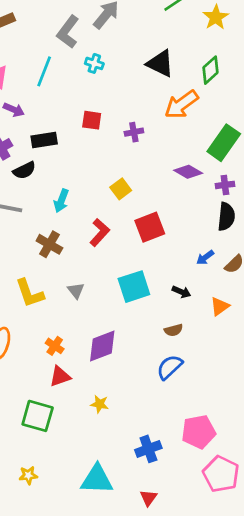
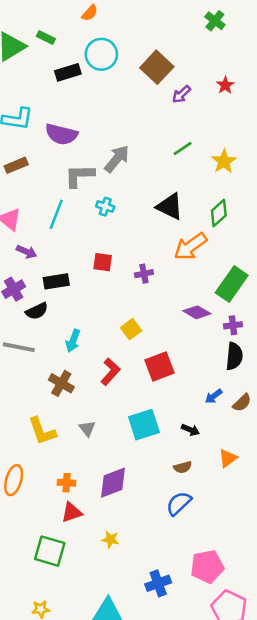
gray L-shape: (68, 32) -> (79, 176), turned 52
orange triangle: (220, 306) -> (228, 458), moved
orange cross: (55, 346) -> (67, 483), turned -30

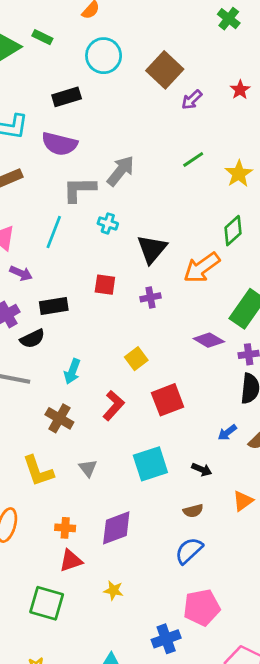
black rectangle: (68, 72) -> (67, 97), moved
black triangle: (170, 207) -> (152, 249), moved, turned 44
pink pentagon: (207, 567) -> (202, 608), moved

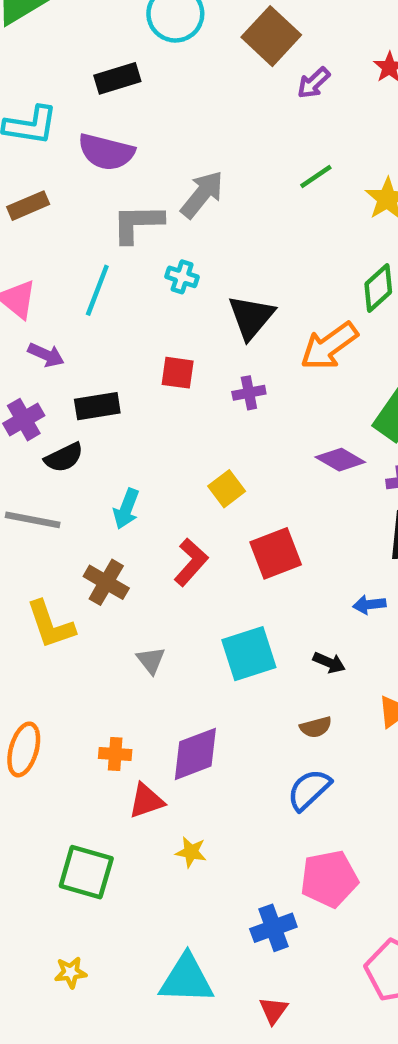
blue arrow: (227, 433) -> (369, 605), turned 30
yellow L-shape: (38, 471) -> (50, 625), moved
red triangle: (71, 561) -> (146, 801), moved

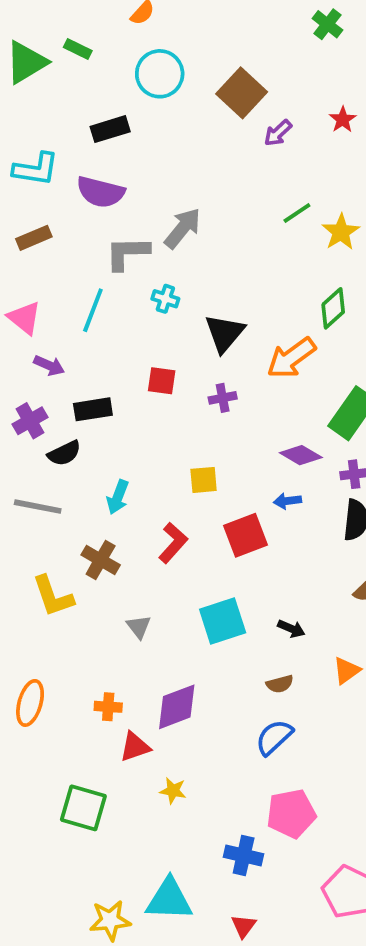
green line: (316, 177) -> (297, 213), moved
yellow square: (227, 489) -> (204, 480), turned 32
blue arrow: (369, 605) -> (287, 501), moved
blue cross: (273, 928) -> (244, 856), turned 33
yellow star: (71, 972) -> (110, 920), moved, size x1.5

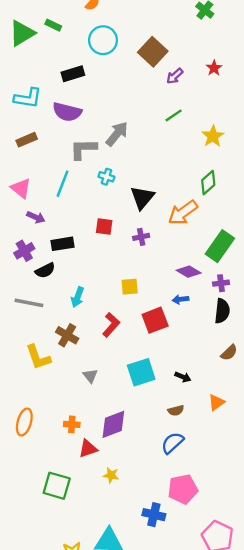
green line: (297, 213) -> (174, 115), moved

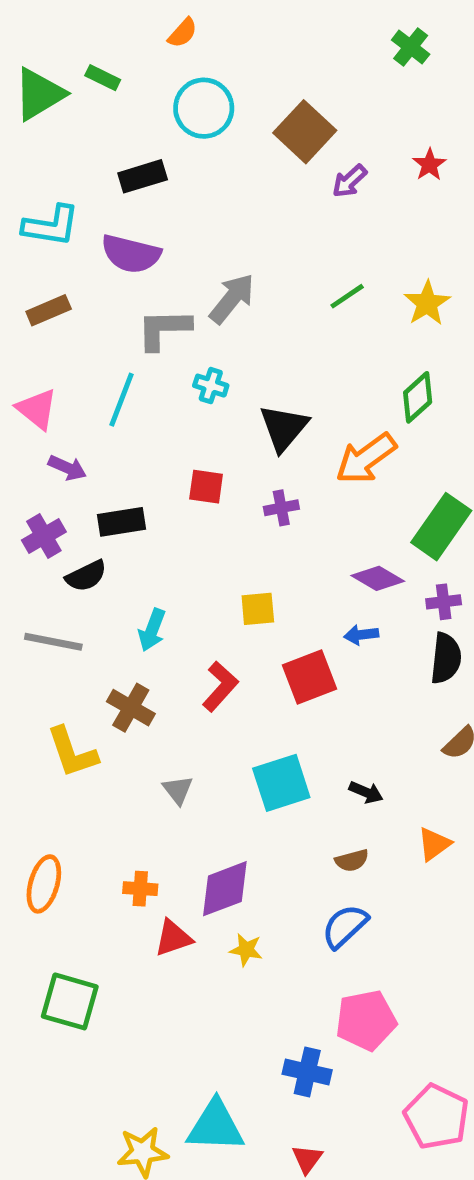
green line: (174, 115) -> (347, 296), moved
yellow star: (111, 475) -> (246, 950), moved
green square: (57, 486) -> (70, 1001), moved

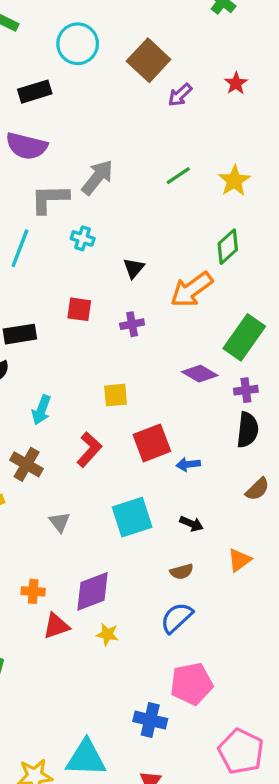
black triangle: (284, 428) -> (134, 268), size x0.6
blue arrow: (361, 635) -> (188, 464), moved

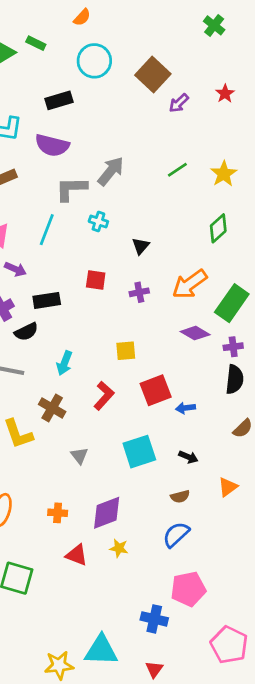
orange arrow: (191, 290) -> (190, 284), moved
red triangle: (56, 626) -> (77, 555), moved, turned 40

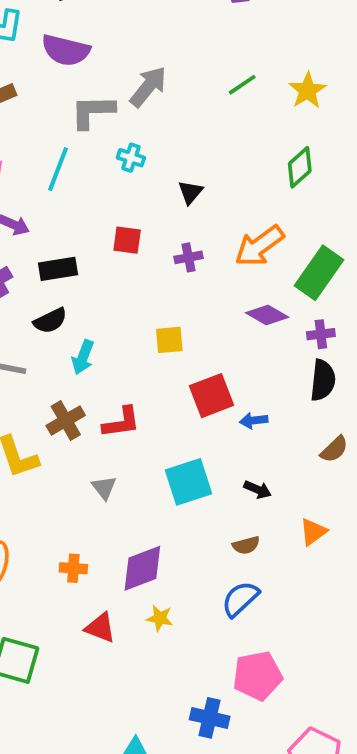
black semicircle: (26, 332) -> (50, 321), moved
red L-shape: (104, 396) -> (121, 422), moved, turned 40
brown cross: (52, 408) -> (66, 420), turned 30

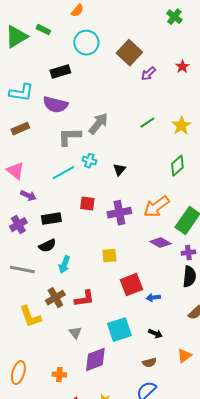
cyan line: (58, 169) -> (63, 173), moved, turned 40
black triangle: (190, 192) -> (119, 170), moved
purple cross: (188, 257) -> (119, 213), size x1.6
purple diamond: (142, 568) -> (95, 360), moved

